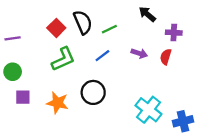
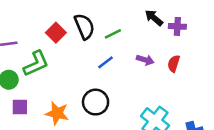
purple cross: (174, 33) -> (177, 26), moved
green L-shape: (63, 59) -> (36, 64), moved

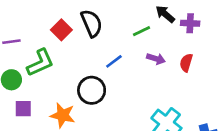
green line: (113, 34) -> (141, 31), moved
black circle: (96, 102) -> (92, 90), moved

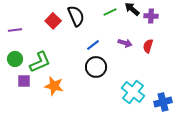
green line: (141, 31) -> (110, 12), moved
green L-shape: (40, 63) -> (40, 62), moved
black circle: (92, 90) -> (96, 67), moved

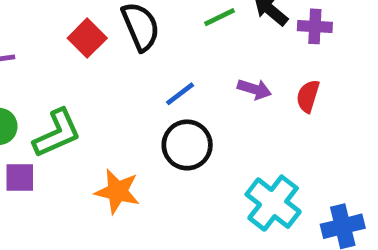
orange star: (54, 86) -> (117, 191), moved

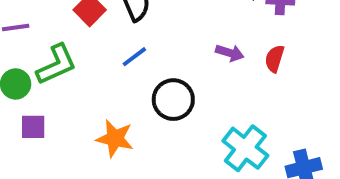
blue line: (180, 94) -> (134, 57), moved
green L-shape: (57, 133) -> (56, 64), moved

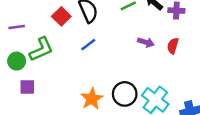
black circle: (173, 100) -> (125, 94), moved
orange star: (115, 138) -> (92, 99), moved, turned 30

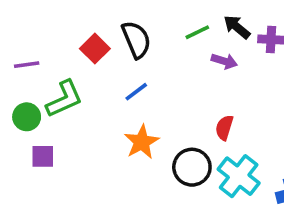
purple arrow: (146, 42) -> (224, 61), moved
red semicircle: (173, 46) -> (224, 128), moved
orange star: (92, 99) -> (142, 142), moved

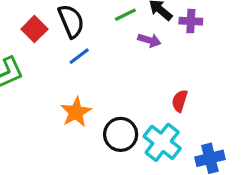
blue line: (136, 92) -> (79, 56), moved
red semicircle: (224, 128) -> (180, 101), moved

